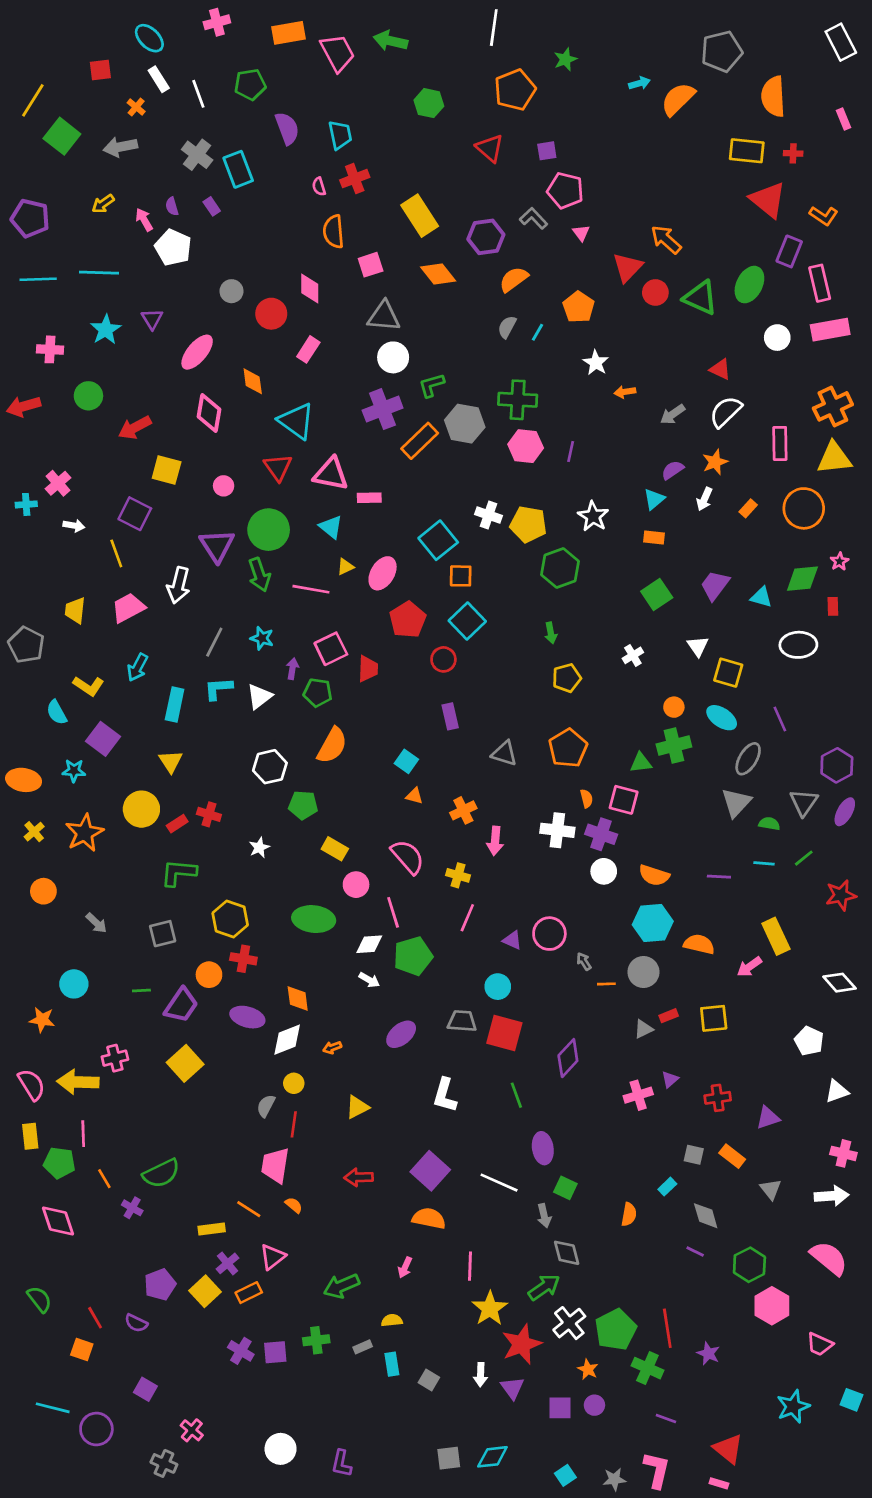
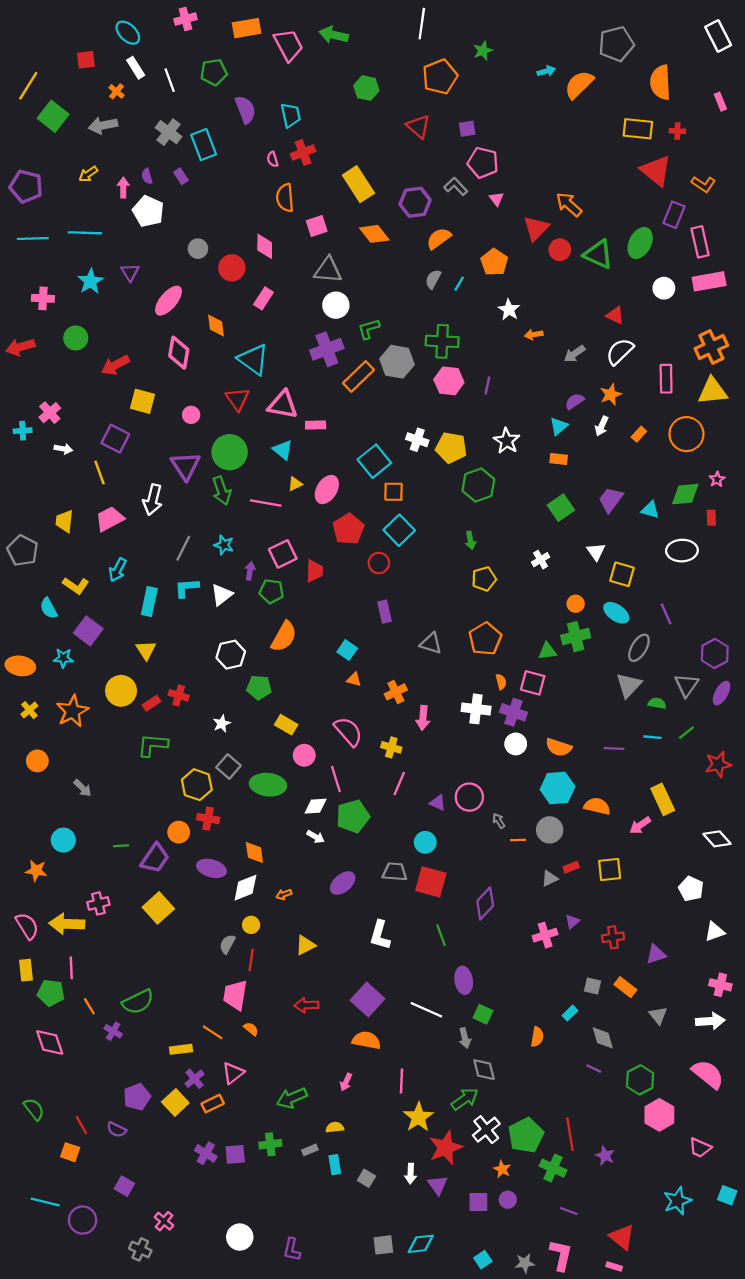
pink arrow: (144, 220) -> (123, 188), turned 30
gray square: (163, 934) -> (228, 767), moved, turned -35

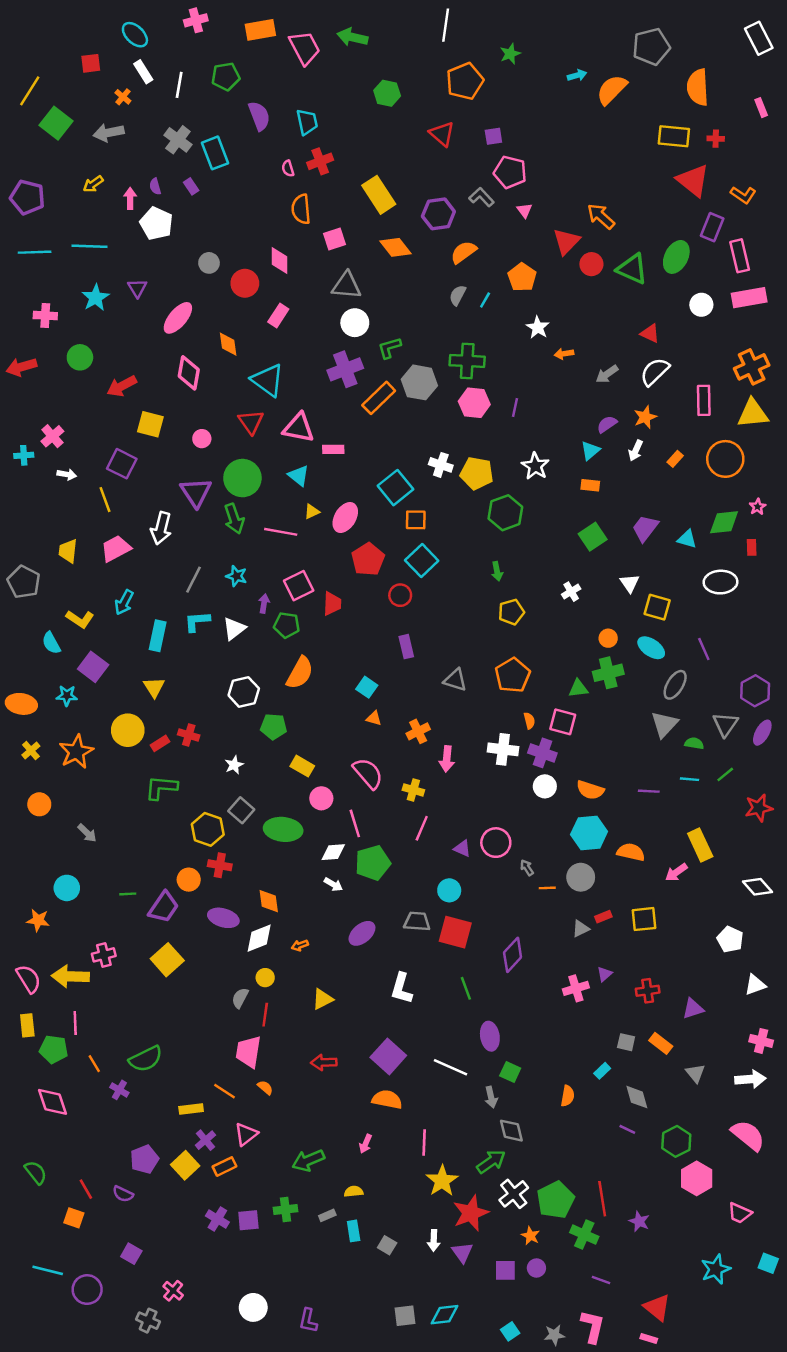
white line: (170, 80) -> (179, 85), turned 30

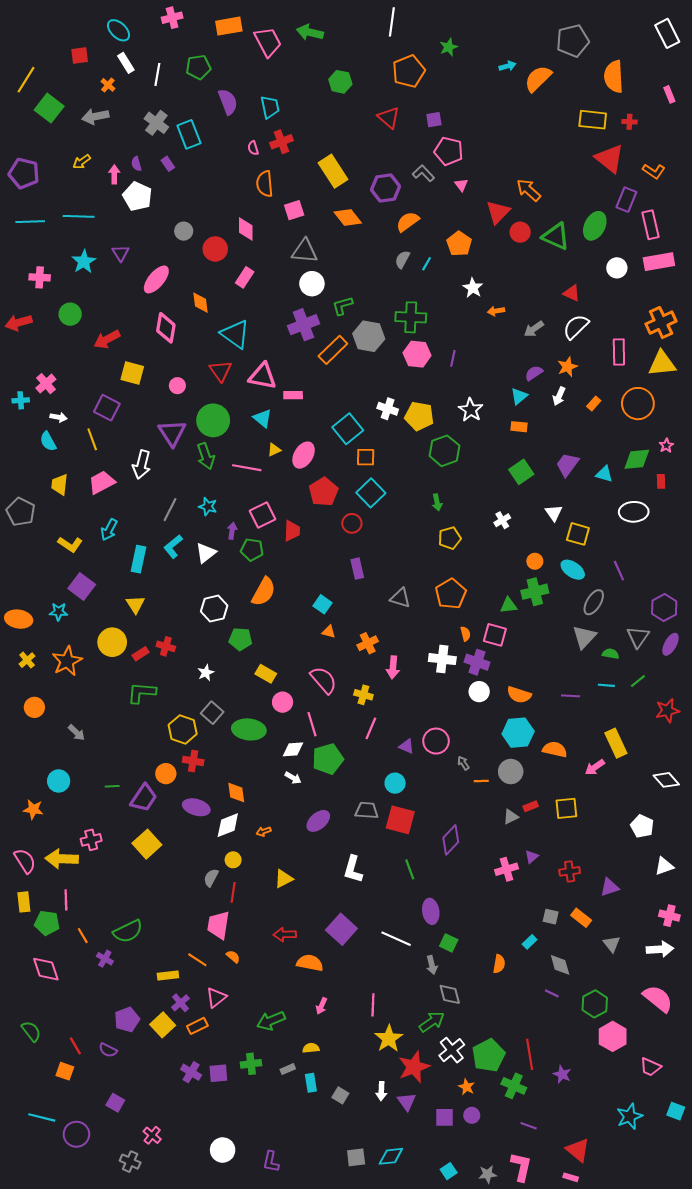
cyan L-shape: (197, 621) -> (173, 547), turned -35
cyan semicircle: (51, 643) -> (48, 441), moved
orange semicircle: (387, 1099) -> (310, 963), moved

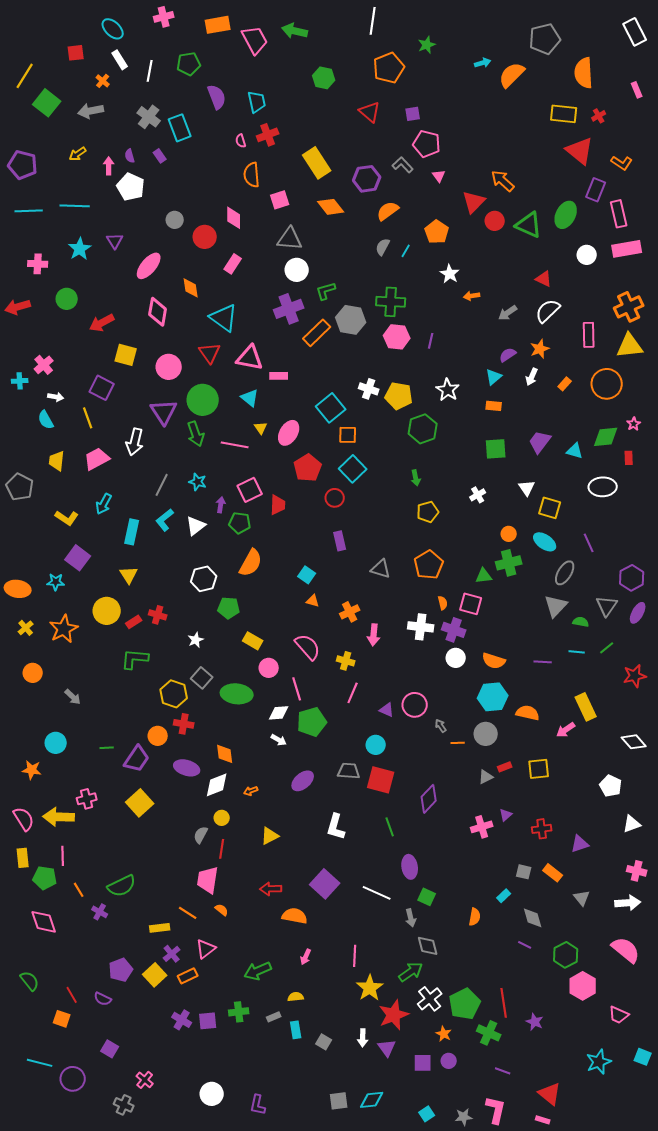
red cross: (629, 122) -> (599, 116), turned -32
pink circle: (177, 386) -> (169, 367), size x1.6
yellow triangle: (274, 450) -> (261, 428), turned -40
green square: (521, 472) -> (496, 449), turned 30

